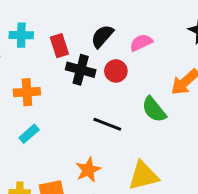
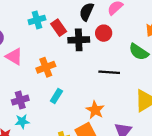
cyan cross: (21, 35) -> (37, 20), moved
orange star: (88, 170) -> (95, 110), moved

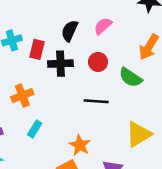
red rectangle: (59, 28) -> (37, 49), turned 49
red circle: (104, 33) -> (98, 62), moved

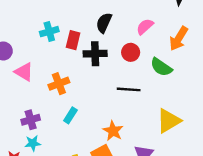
pink semicircle: (103, 26) -> (145, 27), moved

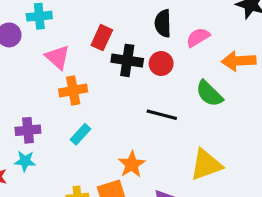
black semicircle: (104, 23) -> (163, 23), moved, turned -36
cyan cross: (49, 32) -> (39, 16), moved
orange arrow: (179, 39) -> (239, 61), turned 45
red circle: (131, 52) -> (161, 64), moved
pink triangle: (24, 72) -> (58, 57), moved

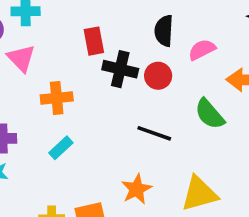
red rectangle: (102, 38) -> (94, 41), turned -40
pink triangle: (58, 57) -> (21, 58), moved
orange star: (132, 164) -> (137, 189), moved

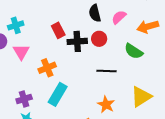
pink triangle: (21, 58) -> (21, 52), turned 30
cyan rectangle: (61, 148) -> (58, 94), size x1.6

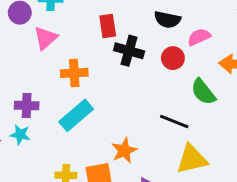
black semicircle: (95, 13) -> (167, 20), turned -84
red circle: (99, 39) -> (173, 58), moved
black line: (107, 71) -> (174, 121), moved
orange star: (106, 105) -> (124, 151), moved

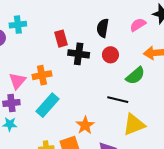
black semicircle: (167, 20) -> (103, 28), turned 96
pink semicircle: (199, 37) -> (138, 25), moved
pink triangle: (46, 38) -> (17, 81), moved
green semicircle: (203, 92) -> (135, 76), turned -84

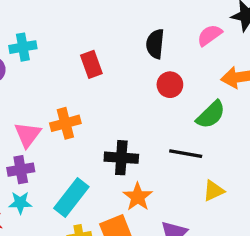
black cross: (79, 54) -> (121, 158), moved
cyan rectangle: (47, 105) -> (71, 198), moved
yellow triangle: (134, 124) -> (214, 191), size x0.6

